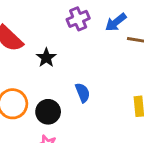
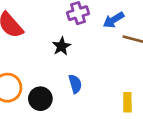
black star: (46, 58) -> (62, 46), moved

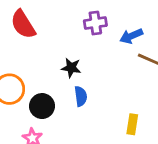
black star: (62, 46) -> (71, 68), moved, turned 30

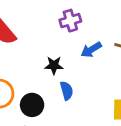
blue arrow: (131, 36) -> (91, 50), moved

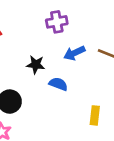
blue semicircle: (67, 91) -> (58, 84), moved, turned -60

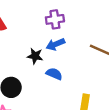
blue arrow: (74, 53) -> (55, 44), moved

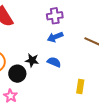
black star: (35, 56) -> (32, 60), moved

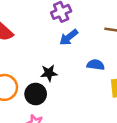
blue semicircle: (54, 62) -> (96, 65), moved

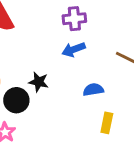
blue semicircle: (96, 65) -> (93, 90), turned -35

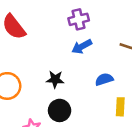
black circle: (16, 100) -> (60, 110), moved

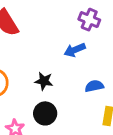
purple cross: (79, 19) -> (89, 20), moved, turned 30

